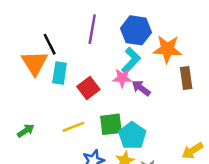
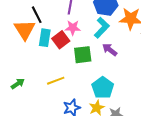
pink star: (122, 78) -> (73, 28), moved
red square: (88, 88) -> (61, 40), moved
green square: (111, 124) -> (83, 55), moved

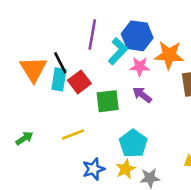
black line: (37, 15) -> (60, 63), moved
pink star: (73, 28) -> (140, 67), moved
cyan L-shape: (102, 28) -> (118, 51), moved

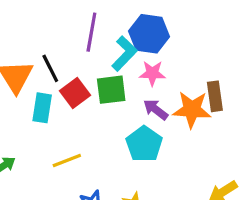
orange star: (169, 55) -> (192, 109), moved
cyan rectangle: (59, 79) -> (42, 108), moved
green square: (108, 101) -> (111, 90), moved
cyan pentagon: (133, 143) -> (144, 144), moved

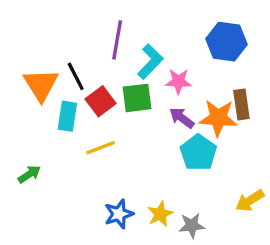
blue hexagon: (149, 34) -> (227, 42), moved
cyan pentagon: (144, 144) -> (198, 153), moved
yellow line: (67, 160) -> (101, 148), moved

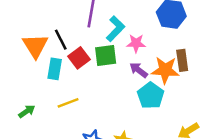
yellow line: (101, 148) -> (68, 103), moved

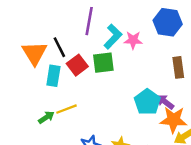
pink star: (136, 43) -> (133, 40), moved
purple arrow: (139, 70) -> (165, 102), moved
orange star: (165, 70) -> (174, 120), moved
green arrow: (27, 111) -> (46, 117), moved

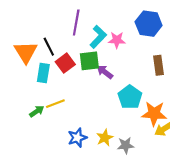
purple arrow: (165, 102) -> (105, 72), moved

